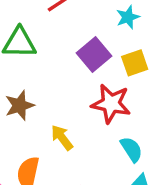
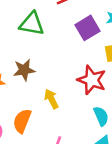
purple square: (94, 54) -> (87, 28), moved

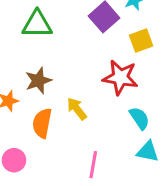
orange semicircle: (22, 121) -> (42, 123), moved

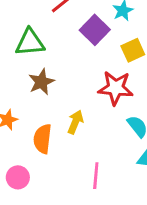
brown star: (38, 81) -> (41, 82), moved
yellow arrow: (77, 109) -> (75, 122), turned 65

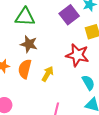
brown star: (41, 82) -> (29, 44), turned 30
orange semicircle: (43, 139) -> (25, 69), moved

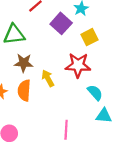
yellow arrow: (48, 74) -> (48, 78), moved, turned -49

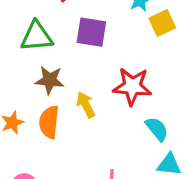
purple square: (61, 23) -> (91, 32), moved, turned -35
yellow square: (89, 37) -> (162, 23), moved

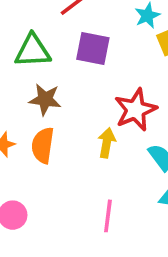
red star: (132, 86) -> (135, 110), turned -30
yellow arrow: (86, 105) -> (107, 143), moved, turned 35

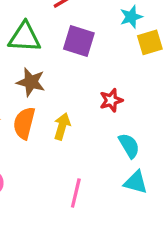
red star: (135, 110) -> (111, 100), size x0.6
yellow arrow: (107, 143) -> (62, 126), moved

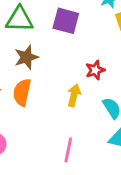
brown star: (31, 82) -> (26, 57), turned -30
yellow arrow: (62, 126) -> (74, 95), moved

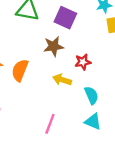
brown star: (26, 57) -> (53, 46), moved
yellow arrow: (74, 95) -> (62, 80), turned -96

